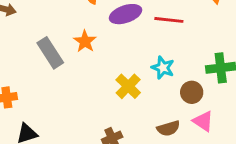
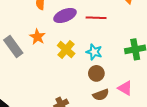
yellow cross: (128, 86) -> (66, 49), moved
brown circle: (192, 92) -> (96, 73), moved

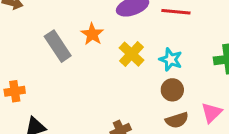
pink triangle: (125, 88) -> (212, 113), turned 42

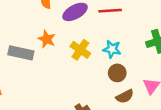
gray rectangle: (58, 46) -> (21, 53), turned -35

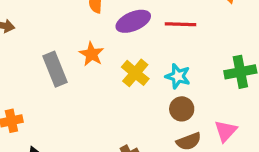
gray rectangle: (21, 53) -> (55, 69), turned 50

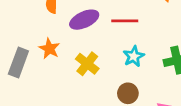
gray rectangle: (55, 69) -> (18, 62), turned 44
cyan star: (178, 76) -> (134, 56), moved, turned 30

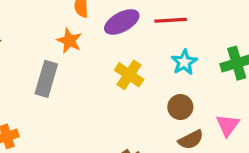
orange star: (49, 49) -> (69, 41), moved

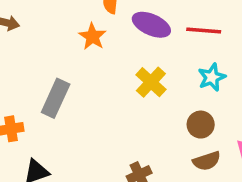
purple ellipse: (122, 22) -> (151, 25), turned 44
gray rectangle: (46, 79) -> (56, 98), moved

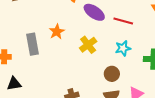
orange star: (92, 37) -> (57, 32), moved
gray rectangle: (56, 98) -> (33, 44), turned -45

